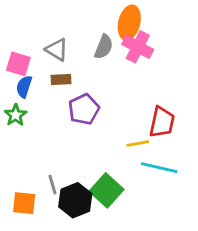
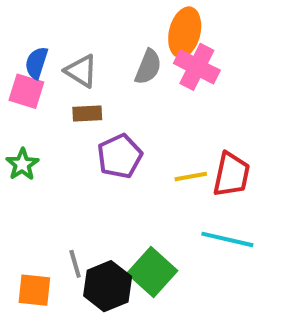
blue semicircle: (24, 87) -> (36, 63), moved
yellow line: (138, 143) -> (191, 176), moved

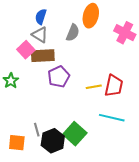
blue semicircle: (36, 63) -> (41, 17), moved
pink cross: (197, 67) -> (125, 33), moved
pink square: (26, 91) -> (26, 50), moved, turned 30
brown rectangle: (87, 114) -> (43, 56), size x1.6

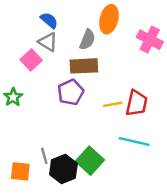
blue semicircle: (41, 17) -> (49, 20), turned 112
brown rectangle: (43, 56) -> (84, 66), moved

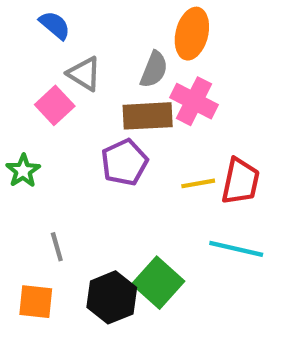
blue semicircle: (49, 20) -> (55, 25), moved
pink cross: (150, 40) -> (194, 101), moved
gray line: (44, 156) -> (57, 247), moved

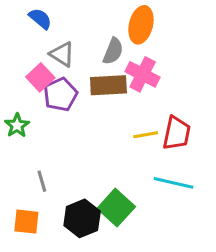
purple pentagon: (124, 162) -> (60, 94), moved

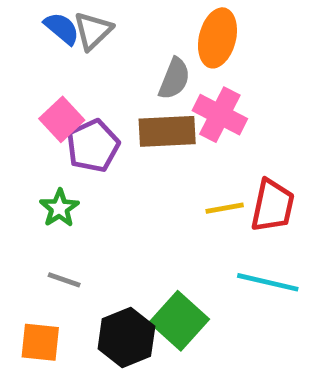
gray triangle: (62, 54) -> (93, 31), moved, turned 44
green star: (17, 125) -> (59, 208), moved
gray line: (42, 181) -> (64, 280), turned -55

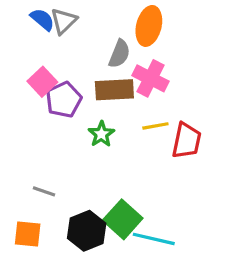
green star: (59, 208) -> (101, 134), moved
yellow line: (225, 208) -> (155, 126), moved
cyan line: (268, 282) -> (154, 239), moved

